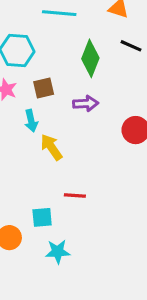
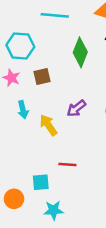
purple arrow: (86, 104) -> (76, 108), moved, turned 144
cyan arrow: (31, 121) -> (23, 110), moved

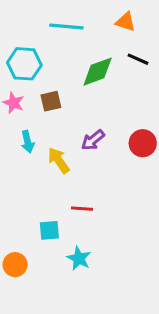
green diamond: (80, 52) -> (98, 72), turned 48
orange circle: (14, 199) -> (15, 265), moved
cyan star: (53, 210) -> (79, 258), moved, turned 30

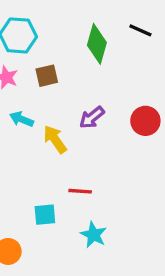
green diamond: (98, 72) -> (97, 44), turned -54
cyan arrow: (28, 142) -> (22, 119), turned 125
cyan star: (79, 258) -> (94, 235), moved

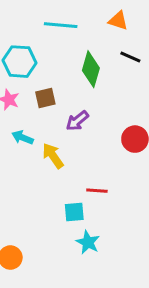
purple arrow: (92, 118) -> (77, 121), moved
red line: (80, 191) -> (97, 191), moved
cyan square: (45, 215) -> (74, 212), moved

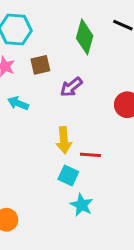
yellow arrow: (53, 156) -> (64, 140), moved, turned -150
cyan square: (74, 212) -> (68, 176), turned 30

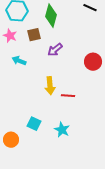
green diamond: (85, 37) -> (51, 16), moved
cyan square: (68, 176) -> (34, 124), moved

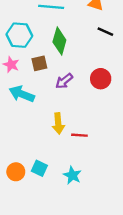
cyan arrow: (19, 61) -> (22, 94), size x1.5
red circle: (93, 62) -> (101, 79), moved
orange circle: (11, 140) -> (16, 172), moved

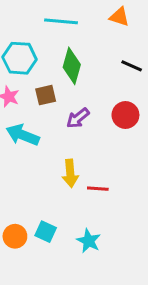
black line: (105, 32) -> (132, 66), moved

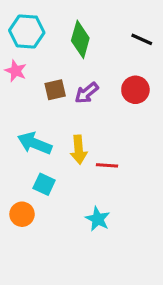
brown square: (46, 95) -> (55, 90), moved
cyan arrow: (23, 135) -> (35, 143), moved
cyan square: (46, 232) -> (44, 184), moved

